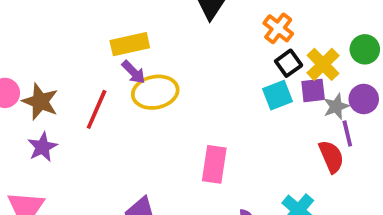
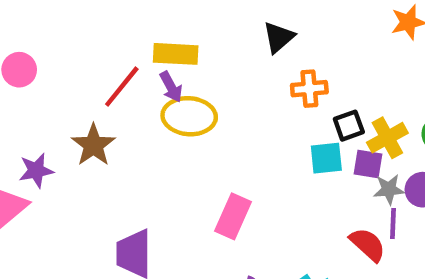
orange cross: (278, 28) -> (309, 89), moved, turned 32
brown star: (40, 102) -> (93, 145), moved
red line: (97, 109) -> (122, 87), moved
purple star: (42, 147) -> (36, 170), moved
red semicircle: (331, 157) -> (368, 244), turned -40

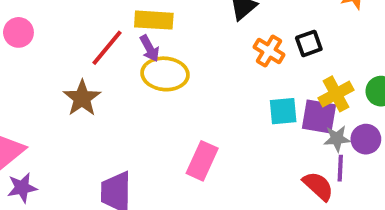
orange cross: (309, 89) -> (269, 51), turned 36
black square: (349, 126) -> (309, 43), moved
purple square: (368, 164) -> (319, 117), size x1.4
purple star: (36, 170) -> (22, 188), moved

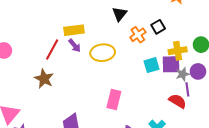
orange cross: (269, 51) -> (138, 35), turned 35
yellow ellipse: (165, 74) -> (103, 53), moved
yellow cross: (336, 94) -> (178, 51), turned 30

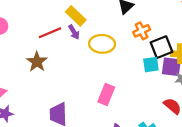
black square: (158, 27) -> (162, 47), moved, size x1.5
yellow rectangle: (74, 30) -> (76, 16), turned 42
red line: (52, 50) -> (50, 33), turned 30

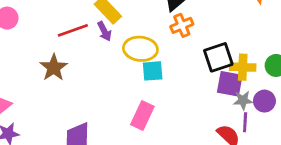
orange cross: (142, 31) -> (182, 25), moved
cyan square: (151, 65) -> (153, 71), moved

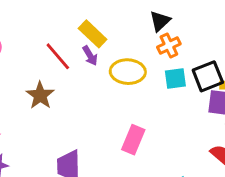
red line: (73, 30) -> (58, 56), turned 72
cyan square: (153, 71) -> (175, 78), moved

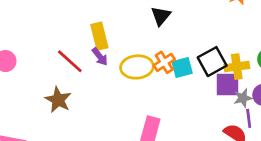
yellow rectangle: (93, 34) -> (99, 36), turned 40
orange cross: (169, 46) -> (164, 62), moved

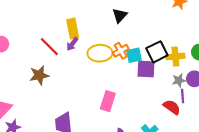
purple arrow: (100, 57) -> (72, 44), turned 72
purple square: (228, 85) -> (146, 69), moved
brown star: (58, 100) -> (39, 75), turned 30

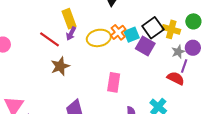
yellow cross: (175, 56) -> (171, 29), turned 30
purple square: (146, 69) -> (145, 46), turned 36
brown star: (39, 75) -> (60, 66), moved
purple line: (183, 96) -> (184, 66), turned 32

